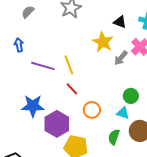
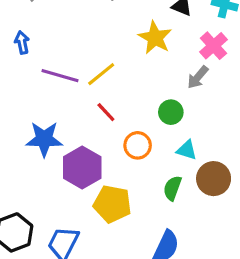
gray arrow: (121, 58) -> (198, 77), moved
yellow line: (69, 65) -> (101, 74), turned 72
green circle: (131, 96) -> (171, 112), moved

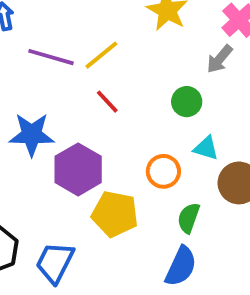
orange circle: (138, 145) -> (163, 171), moved
green semicircle: (172, 188) -> (189, 218), moved

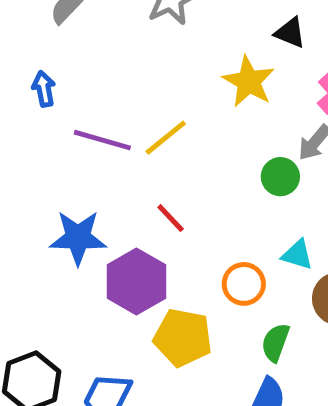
red line: (107, 102) -> (171, 218), moved
green circle: (187, 102) -> (280, 177), moved

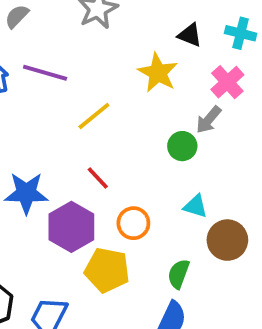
purple line: (102, 140) -> (45, 73), moved
orange circle: (244, 284) -> (133, 223), moved

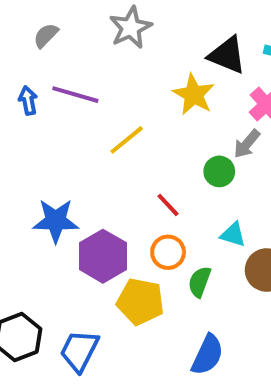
black triangle: (190, 35) -> (227, 55), size x1.5
red line: (98, 178) -> (168, 205), moved
green semicircle: (179, 274) -> (200, 282), moved

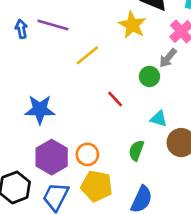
orange circle: (168, 252) -> (87, 154), moved
purple hexagon: (103, 256) -> (52, 157), moved
yellow pentagon: (140, 302) -> (97, 186), moved

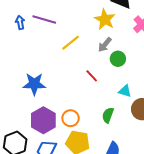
gray arrow: (168, 58) -> (105, 45), moved

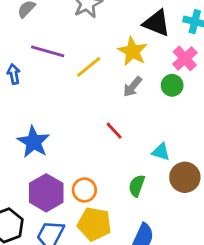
blue arrow: (20, 22) -> (14, 74), moved
yellow line: (71, 43) -> (89, 67), moved
green circle: (118, 59) -> (172, 85), moved
blue star: (34, 84) -> (33, 142), turned 30

